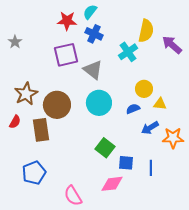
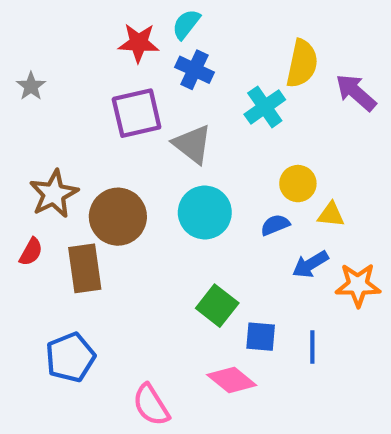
pink diamond: (112, 184) -> (232, 380), turned 45

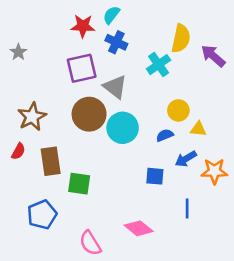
brown circle: (118, 217) -> (89, 114), moved
green square: (217, 306) -> (79, 184), moved, turned -30
blue square: (261, 337) -> (155, 176), moved

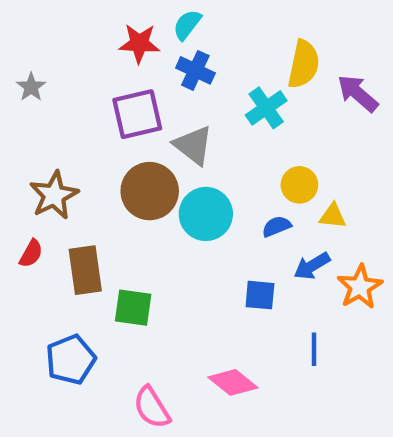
orange star: (214, 171) -> (360, 287), turned -30

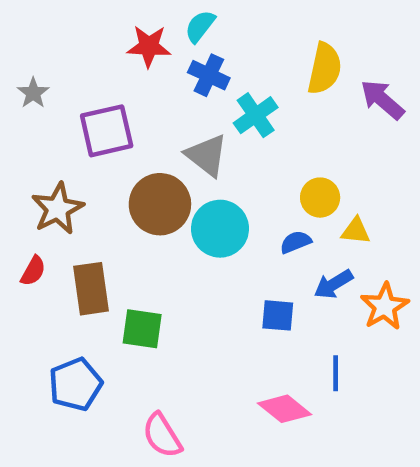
cyan cross: (266, 108) -> (256, 115), moved
purple square: (137, 114) -> (107, 131), moved
pink diamond: (233, 382) -> (284, 409), moved

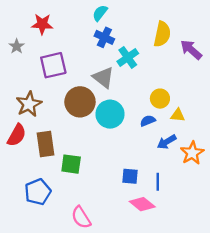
red star: (149, 46) -> (42, 24), moved
red semicircle: (33, 271) -> (17, 135), size x1.5
blue square: (278, 315) -> (130, 176), moved
blue line: (336, 373) -> (158, 182), moved

